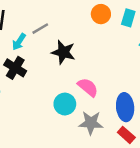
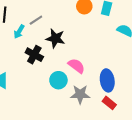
black cross: (15, 68) -> (34, 55), moved

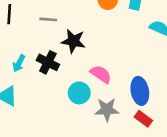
gray line: (36, 20) -> (48, 19), turned 40
cyan arrow: (19, 32) -> (19, 63), moved

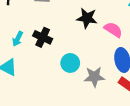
black star: (73, 41) -> (87, 18), moved
pink semicircle: (101, 74) -> (113, 30), moved

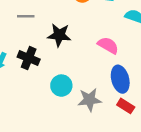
black star: (87, 18) -> (59, 35), moved

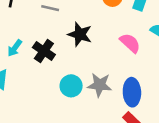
pink semicircle: (108, 45) -> (130, 43), moved
gray star: (89, 100) -> (100, 85), moved

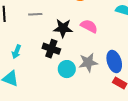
pink semicircle: (130, 43) -> (89, 26), moved
black cross: (44, 51) -> (51, 49), moved

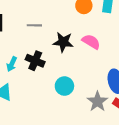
black cross: (51, 49) -> (35, 61), moved
gray star: (88, 63) -> (97, 101), moved, turned -30

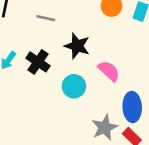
pink semicircle: (91, 42) -> (109, 71), moved
cyan circle: (64, 86) -> (74, 86), moved

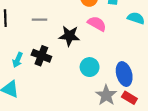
pink semicircle: (109, 71) -> (97, 24), moved
cyan circle: (74, 86) -> (90, 67), moved

